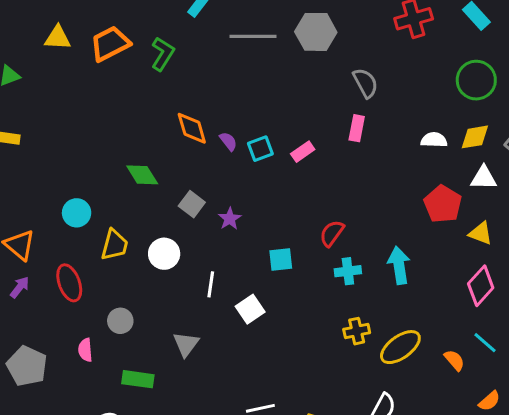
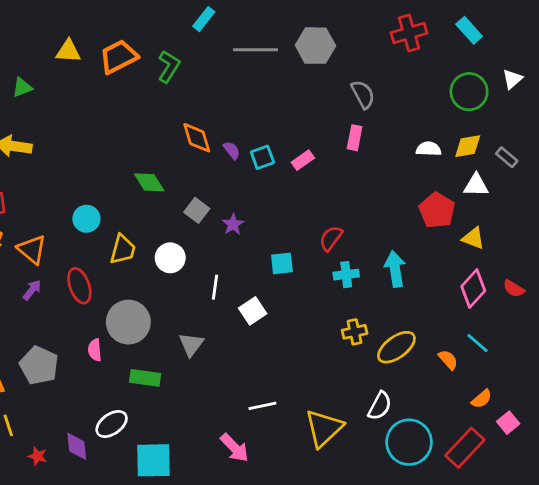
gray circle: (120, 321) -> (128, 322), size x1.8

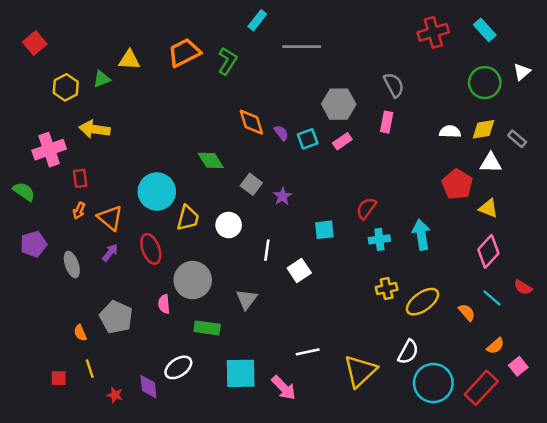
gray hexagon: (315, 46) -> (339, 104), moved
yellow triangle: (68, 51) -> (129, 60), moved
cyan circle: (86, 219) -> (157, 191), size x1.6
red semicircle: (514, 289) -> (523, 287), moved
cyan square: (153, 460) -> (241, 373), moved

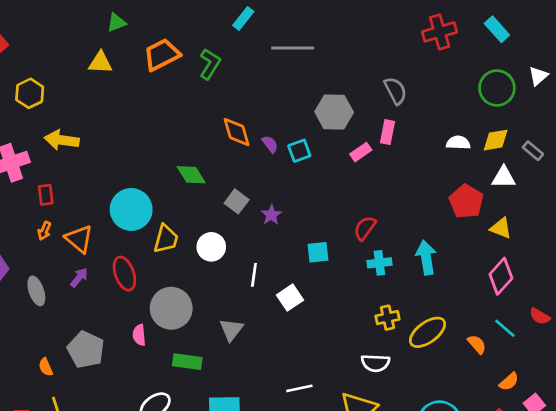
green triangle: (102, 79) -> (116, 23), moved
pink rectangle: (342, 141) -> (361, 152), moved
white semicircle: (408, 352) -> (375, 363), moved, turned 65

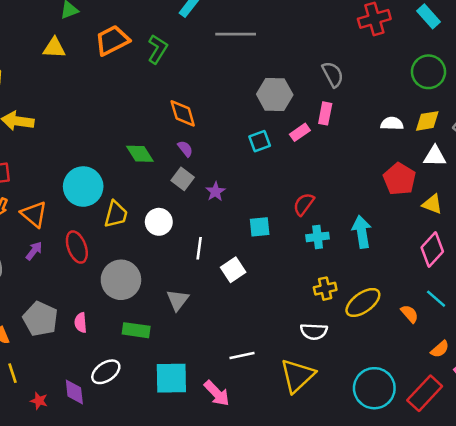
purple semicircle: (270, 144) -> (185, 149), moved
cyan square: (299, 151) -> (260, 141), moved
pink semicircle: (139, 335) -> (81, 323), moved

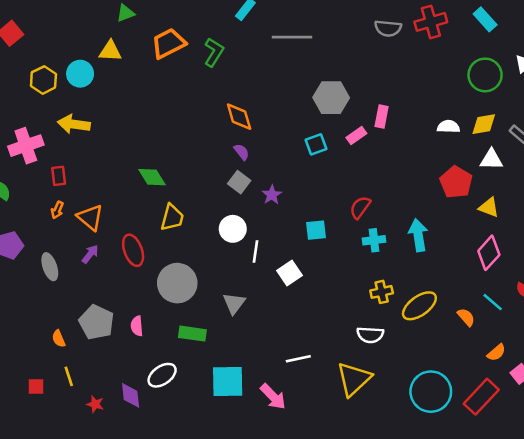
gray semicircle: (333, 74) -> (388, 28), moved, turned 124
green diamond: (140, 154) -> (152, 177), moved
cyan circle: (83, 187) -> (80, 74), moved, size x0.7
white circle: (159, 222) -> (233, 229), moved

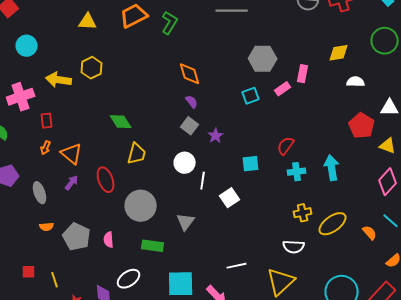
cyan circle: (80, 74) -> (27, 46), moved
yellow hexagon: (43, 80) -> (92, 68), moved
yellow diamond: (484, 124) -> (339, 53), moved
orange semicircle: (59, 339) -> (47, 227), moved, turned -72
red square: (36, 387) -> (29, 272), moved

